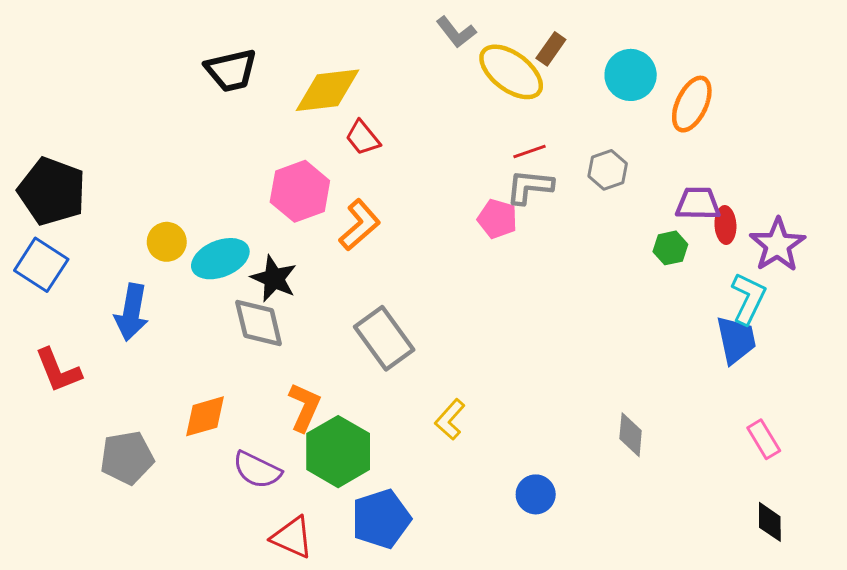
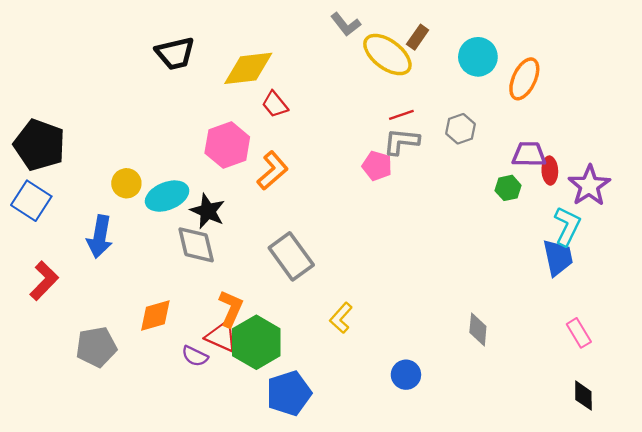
red L-shape: (58, 370) -> (44, 281), turned -114
purple semicircle: (257, 470) -> (195, 356), size x0.7
red triangle: (292, 537) -> (222, 336), moved

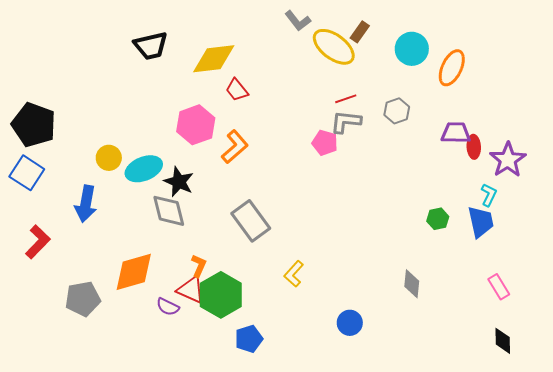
green hexagon: (508, 188) -> (438, 219), moved
cyan L-shape: (567, 226) -> (489, 195), size x0.7
orange L-shape: (231, 309) -> (199, 266), size x0.7
orange diamond: (155, 316) -> (134, 272), size x1.4
blue pentagon: (289, 393) -> (249, 339), size x0.7

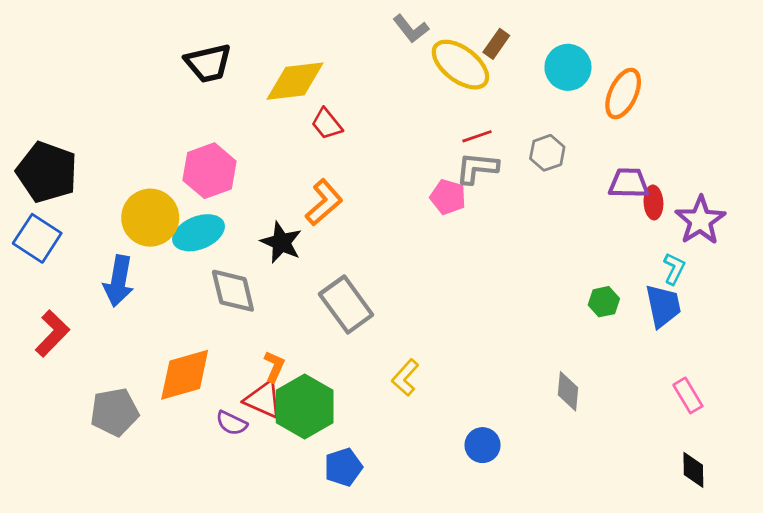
pink hexagon: (196, 125) -> (210, 171), moved
yellow circle: (109, 158) -> (150, 218), size x1.6
black star: (179, 182) -> (281, 242), moved

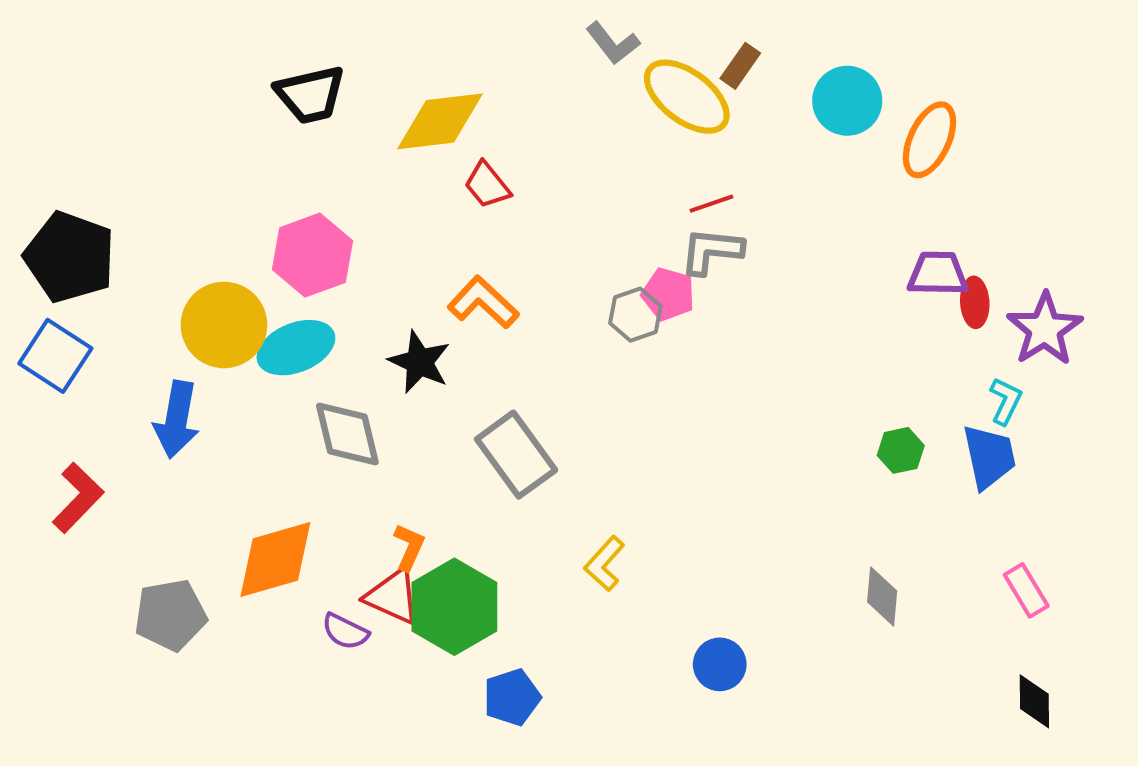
gray hexagon: (547, 153) -> (635, 315), moved
orange L-shape: (324, 202) -> (483, 302), turned -96
gray diamond: (568, 391) -> (882, 596), moved

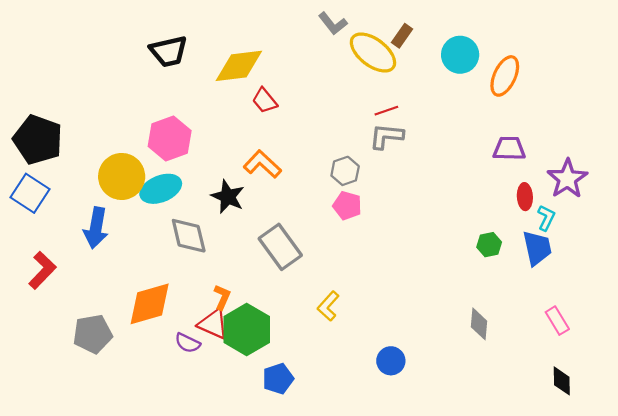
pink pentagon: (668, 294) -> (347, 206), moved
red ellipse: (975, 302) -> (525, 197), moved

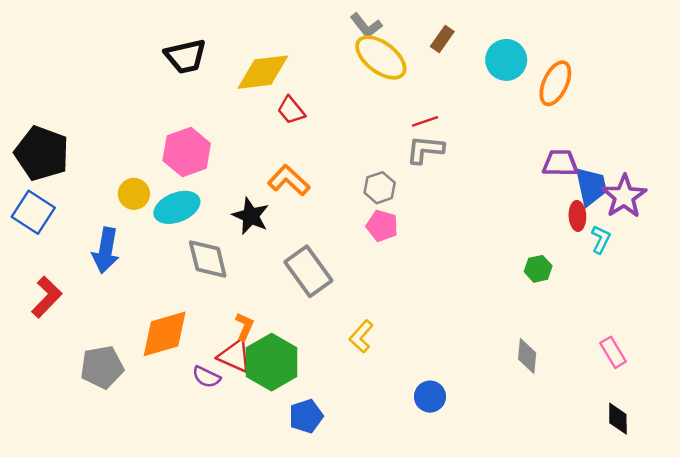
yellow ellipse: (373, 53) -> (381, 57), moved
yellow circle: (122, 176) -> (134, 194), size x0.6
blue trapezoid: (537, 248) -> (591, 186), moved

